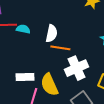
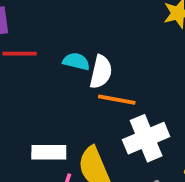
cyan semicircle: (23, 29) -> (76, 61), moved

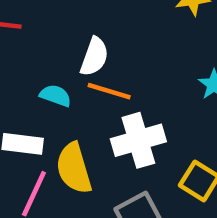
cyan semicircle: (76, 61) -> (56, 96), moved

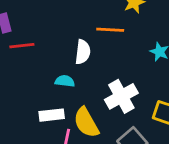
orange line: (109, 91) -> (110, 30), moved

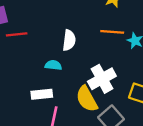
orange line: (110, 30) -> (112, 32), moved
yellow semicircle: (86, 123) -> (87, 99), moved

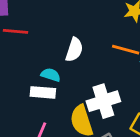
white rectangle: (42, 94) -> (43, 92), moved

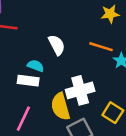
white semicircle: (74, 50) -> (57, 45), turned -48

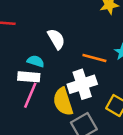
orange line: (101, 47) -> (94, 58), moved
pink line: (23, 119) -> (30, 95), moved

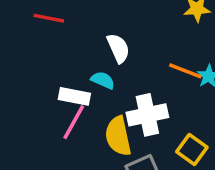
orange line: (94, 58) -> (185, 71), moved
cyan semicircle: (36, 61) -> (103, 80), moved

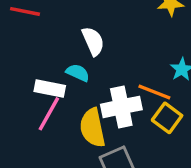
orange line: (185, 71) -> (154, 92), moved
yellow square: (192, 150) -> (167, 118), moved

